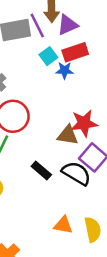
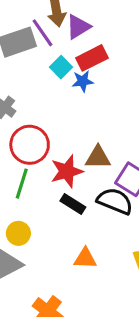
red star: (84, 123) -> (67, 171), moved
orange triangle: (63, 225) -> (85, 258), moved

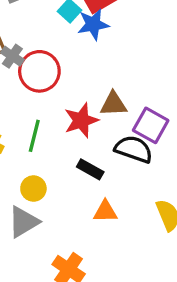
blue star: (83, 81) -> (93, 24), size x1.4
red circle: (30, 145) -> (39, 71), moved
black rectangle: (73, 204) -> (90, 169), moved

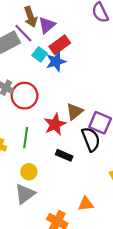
brown triangle: (113, 104) -> (75, 112), turned -30
black semicircle: (134, 149) -> (91, 139), turned 55
orange triangle: (105, 211) -> (86, 204), moved

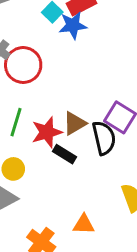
brown triangle: (75, 112) -> (75, 123), moved
red star: (55, 124) -> (47, 132), moved

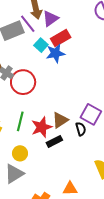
black semicircle: (104, 138) -> (81, 129), size x0.6
black rectangle: (64, 154) -> (54, 141), turned -56

